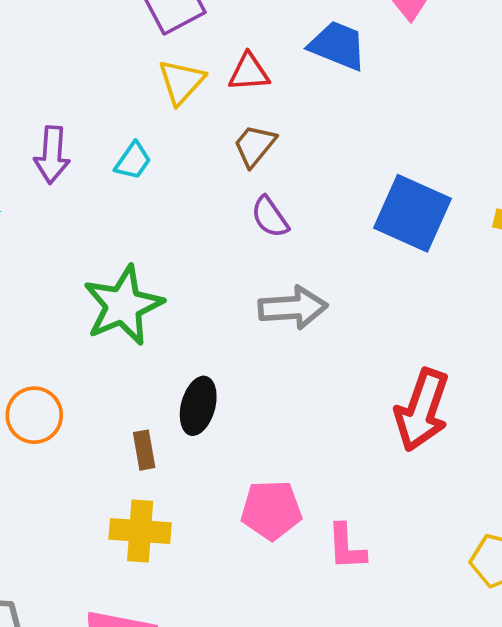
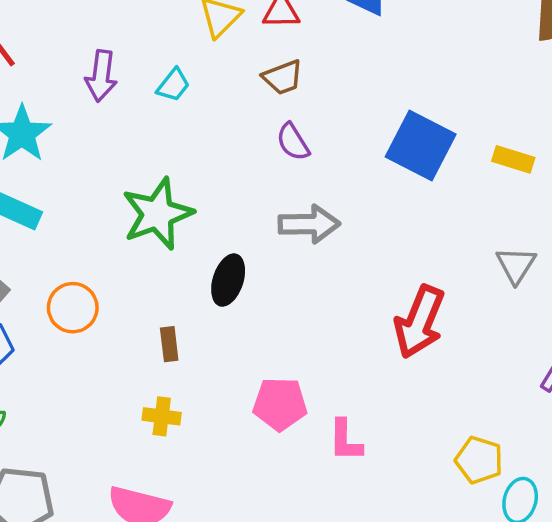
brown trapezoid: (255, 146) -> (283, 77), turned -153
black ellipse: (198, 406) -> (228, 280), moved
yellow cross: (140, 531) -> (162, 416), size x0.7

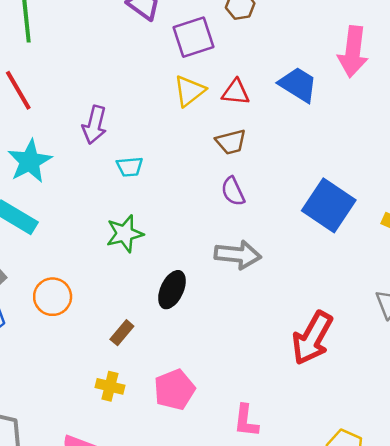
cyan trapezoid: (173, 85) -> (130, 167), moved, turned 40
green star: (157, 214) -> (125, 234), size x0.7
brown rectangle: (169, 344) -> (122, 333), turned 40
pink pentagon: (280, 404) -> (174, 390), moved, turned -30

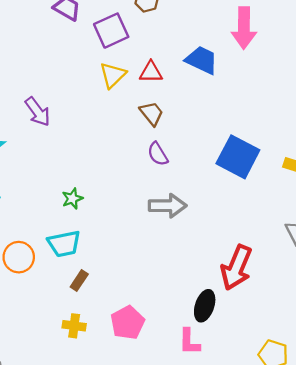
purple arrow: (95, 125) -> (38, 112), turned -44
brown trapezoid: (231, 142) -> (152, 113), turned -108
cyan trapezoid: (130, 167) -> (64, 244), moved, size x1.5
green star: (125, 234) -> (72, 199), size x0.7
black ellipse: (172, 290) -> (205, 306), moved

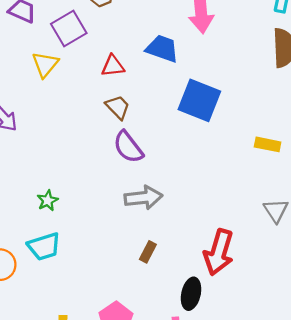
yellow triangle: (113, 75) -> (45, 64), moved
purple semicircle: (158, 154) -> (128, 147), size x1.4
blue square: (238, 157) -> (199, 100), moved
brown rectangle: (79, 280) -> (148, 252), moved

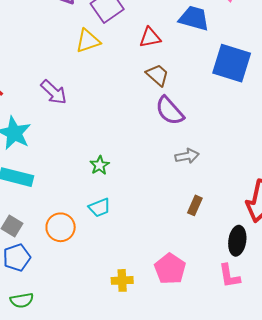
yellow triangle: (45, 64) -> (88, 41), turned 36
gray arrow: (143, 198) -> (187, 156), size x0.7
cyan trapezoid: (44, 246) -> (99, 208), size x0.7

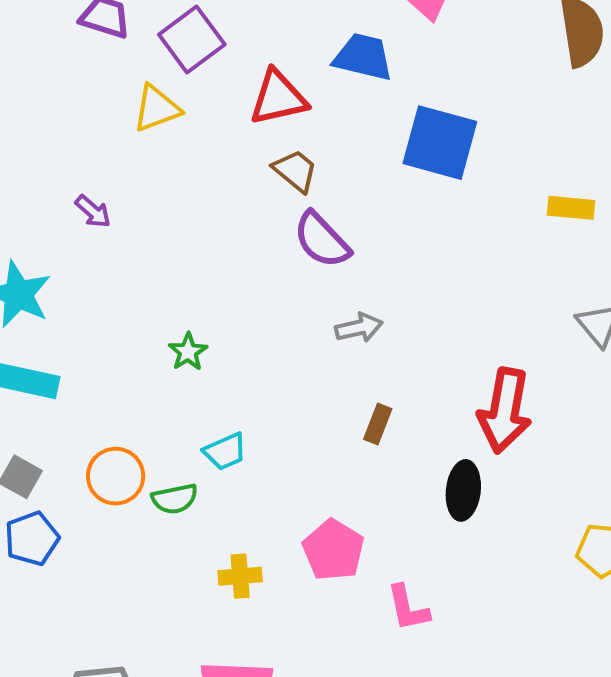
red triangle: (150, 38) -> (278, 98), size x1.4
purple arrow: (54, 92) -> (93, 211), size x0.7
cyan trapezoid: (99, 208) -> (225, 451), moved
pink L-shape: (229, 276) -> (408, 608), moved
green semicircle: (22, 300) -> (175, 499), moved

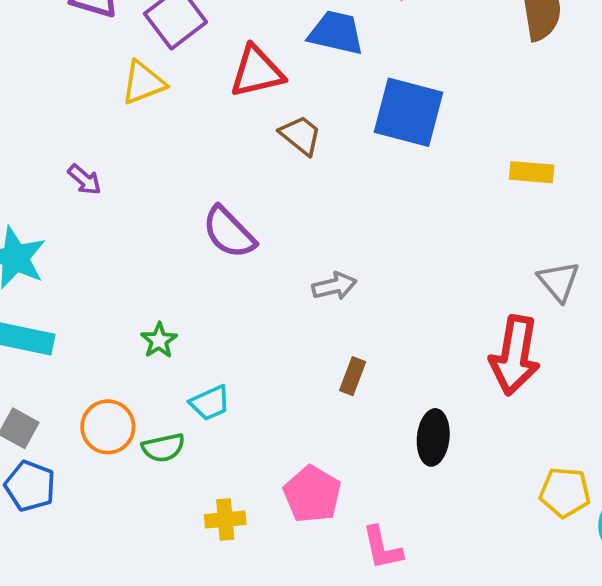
brown trapezoid: (295, 171) -> (301, 135), moved
purple semicircle: (322, 240) -> (229, 232), moved
green star: (188, 352) -> (159, 340), moved
red arrow: (505, 411) -> (515, 355), moved
blue pentagon: (32, 539) -> (30, 486), turned -30

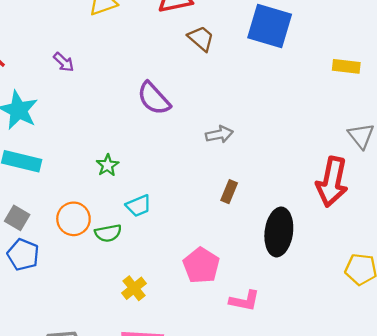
black ellipse: (433, 437) -> (279, 232), size x1.4
yellow cross: (225, 519) -> (134, 288), moved, turned -35
pink L-shape: (382, 548) -> (244, 301), turned -68

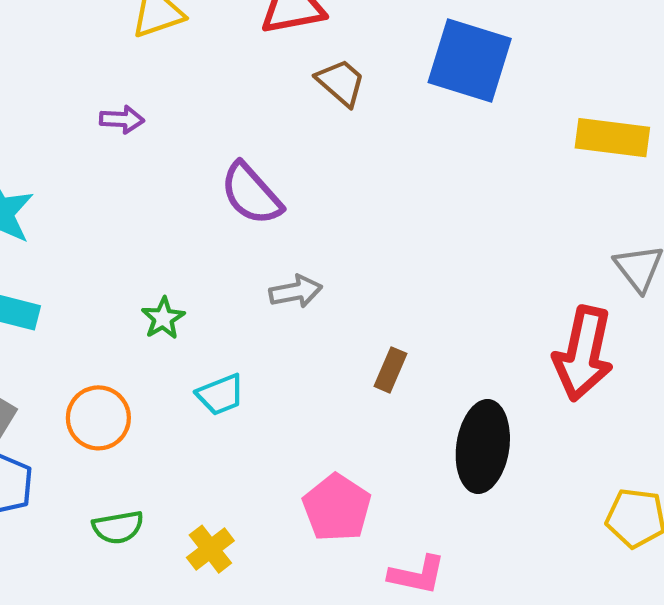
purple arrow: (64, 62) -> (122, 119), moved, turned -40
yellow rectangle: (346, 66) -> (612, 138), size x1.4
gray arrow: (219, 134) -> (296, 291), moved
green semicircle: (108, 233) -> (118, 527), moved

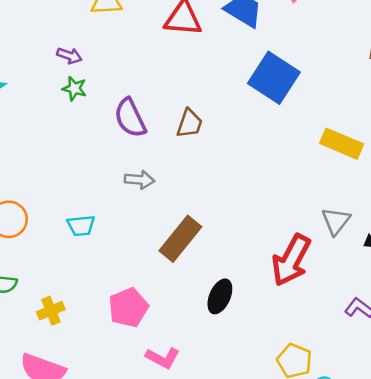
brown trapezoid: (341, 82) -> (190, 123), moved, turned 52
green star: (163, 318) -> (74, 89), moved, turned 30
brown rectangle: (390, 370) -> (180, 239), size x1.8
black ellipse: (483, 447) -> (220, 296), size x0.7

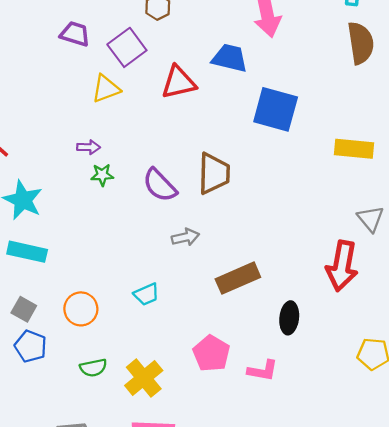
brown trapezoid: (190, 123) -> (214, 173), size x1.5
brown rectangle: (180, 239) -> (238, 278), turned 45
yellow cross: (51, 311) -> (144, 378), size x1.5
pink L-shape: (163, 358) -> (263, 371), moved

